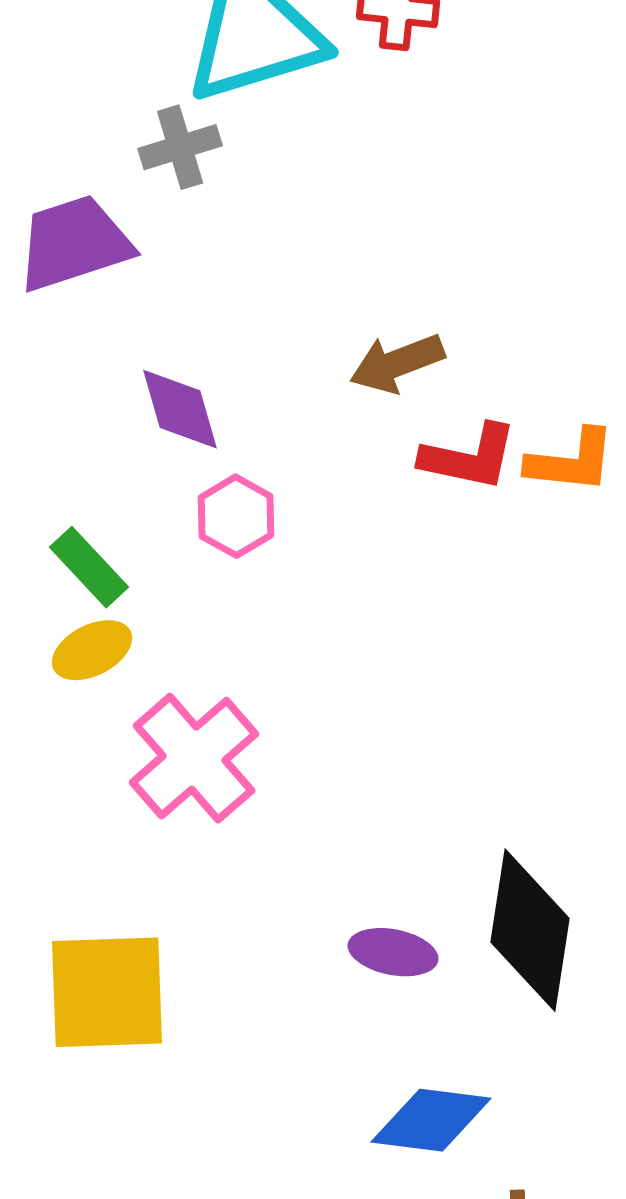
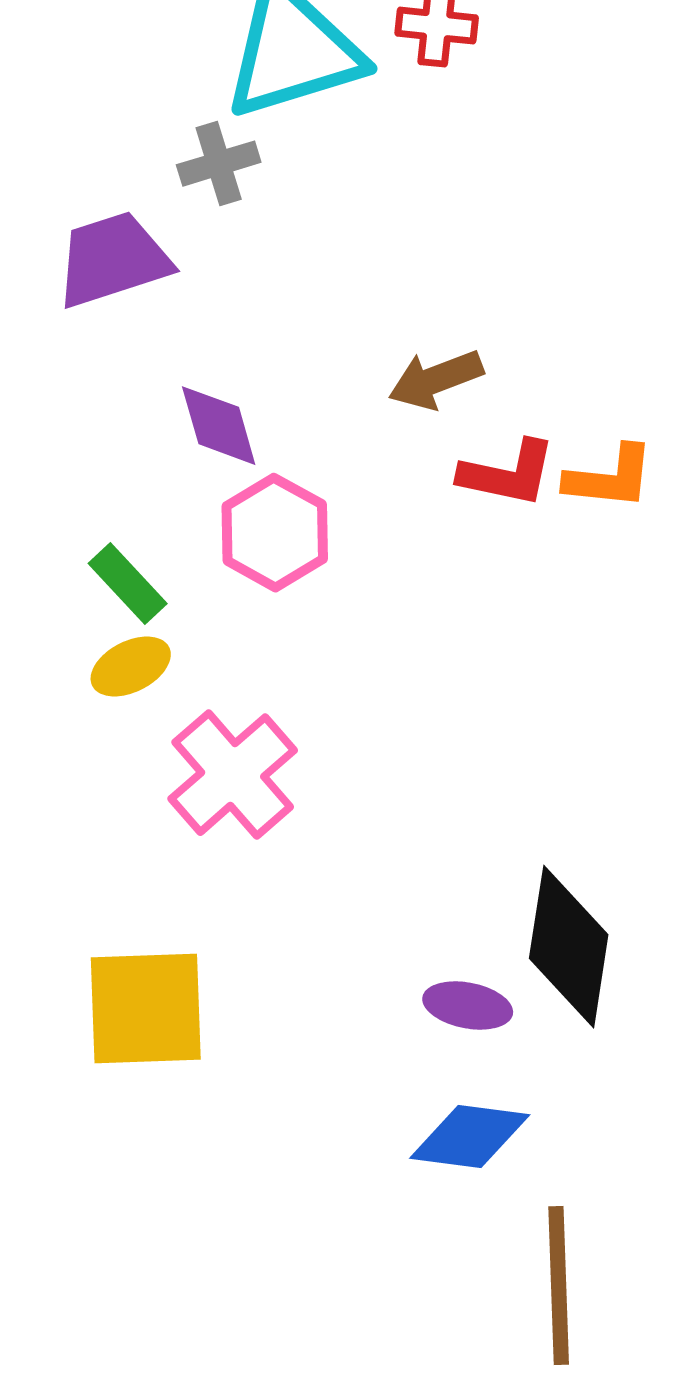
pink hexagon: (236, 516) -> (275, 533), size x1.4
purple ellipse: (393, 952) -> (468, 1006), moved

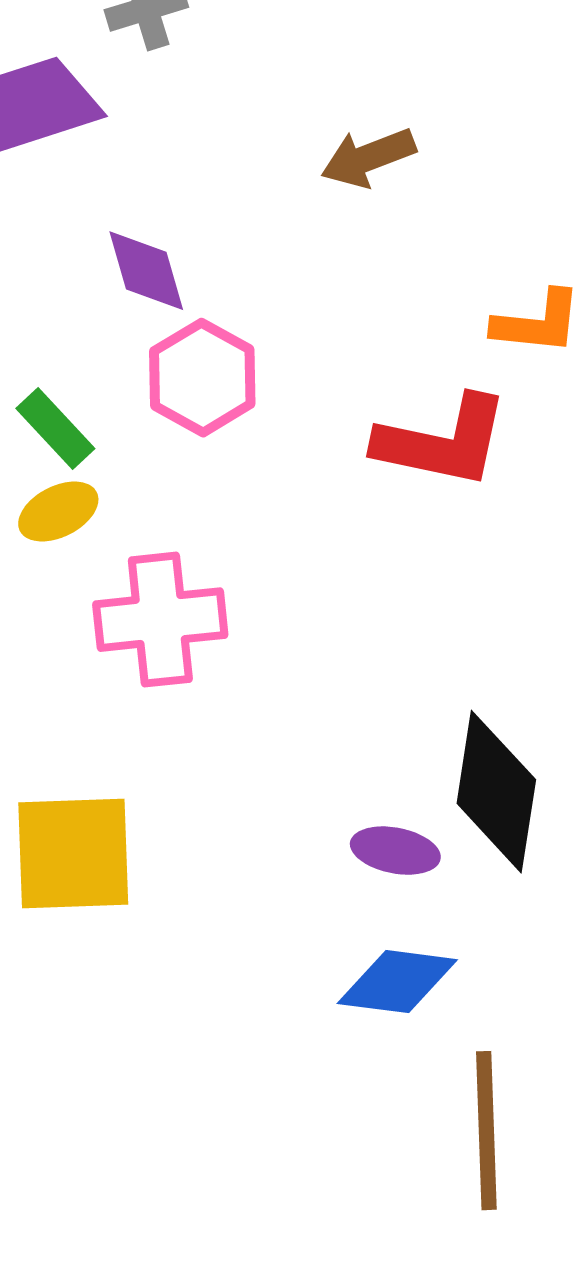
brown arrow: (436, 380) -> (368, 158), moved
red L-shape: (508, 474) -> (442, 442), moved, size x1.4
pink cross: (233, 775) -> (160, 620), turned 35

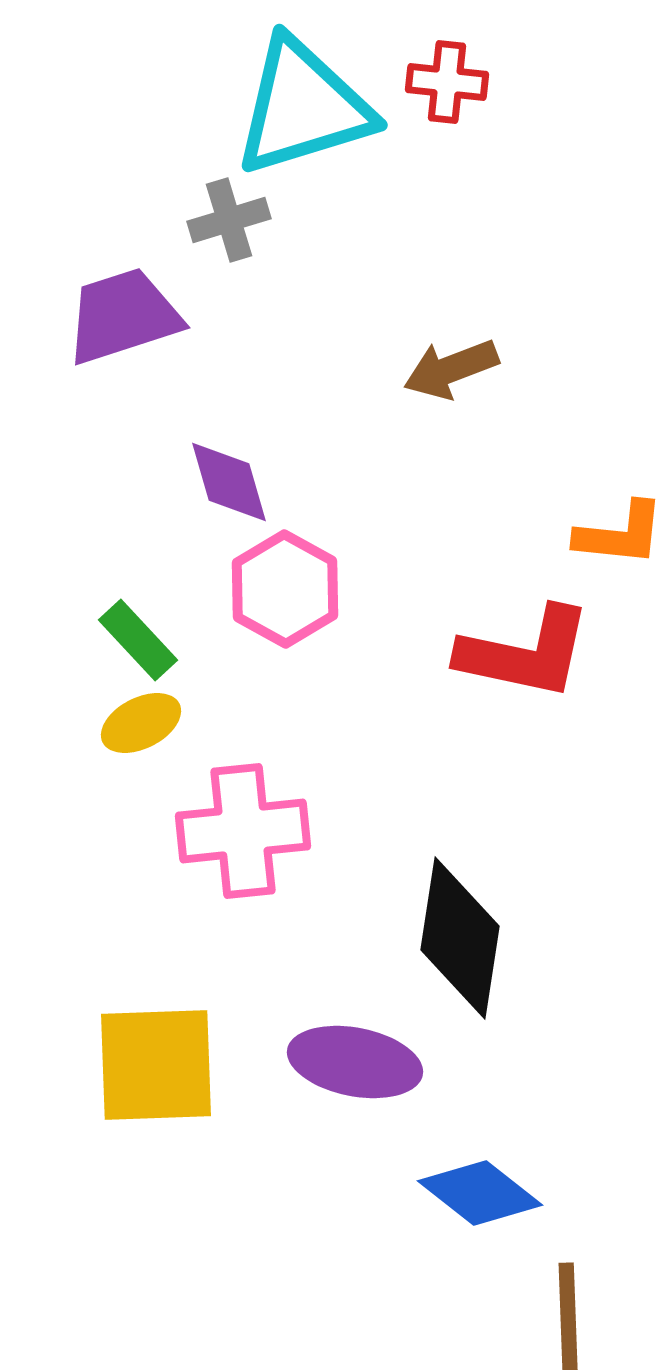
black diamond: (496, 792) -> (460, 938), moved
purple ellipse: (395, 851) -> (355, 1062), moved, size x1.5
blue diamond: (397, 982) -> (480, 1193), turned 31

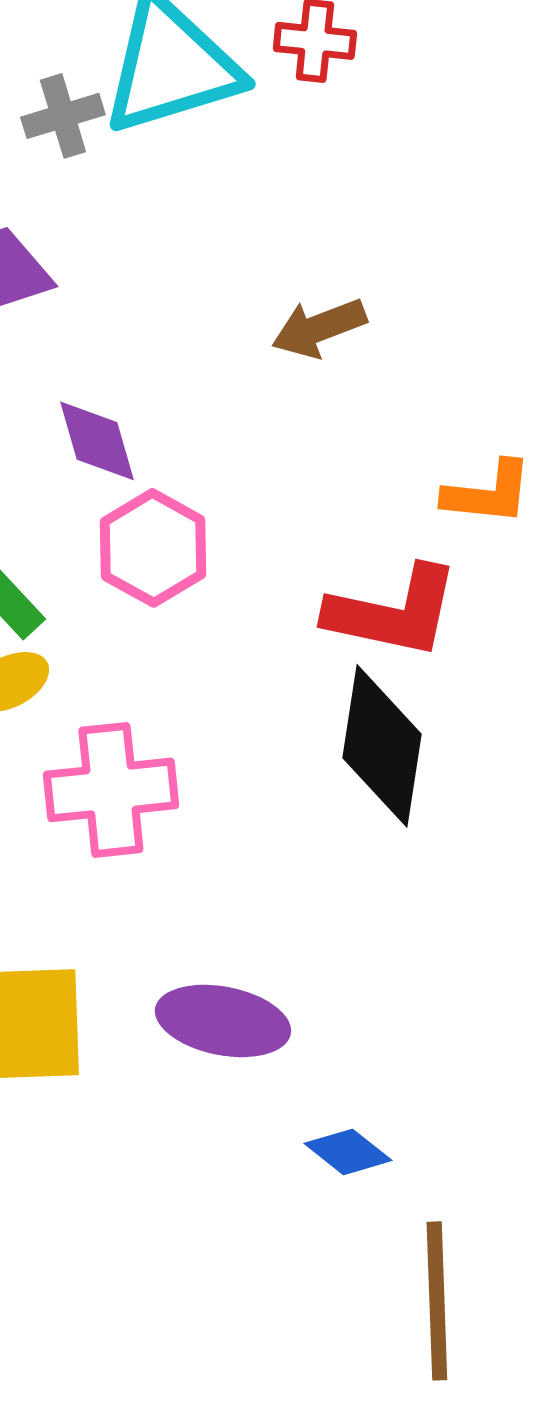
gray cross: (229, 220) -> (63, 116), moved
black diamond: (460, 938) -> (382, 746), moved
blue diamond: (480, 1193) -> (348, 1152), size x0.7

